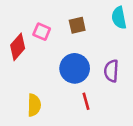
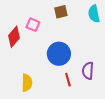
brown square: (77, 25) -> (61, 12), moved
purple semicircle: (111, 71) -> (88, 71), moved

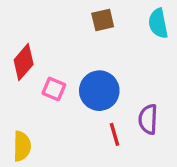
pink square: (33, 25) -> (54, 89), moved
yellow semicircle: (27, 83) -> (22, 146), moved

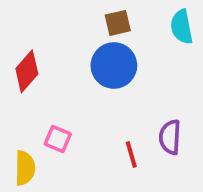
pink square: (54, 89) -> (58, 139), moved
blue circle: (99, 91) -> (114, 66), moved

